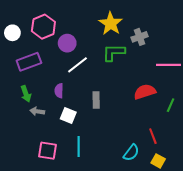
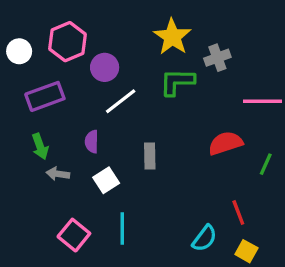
white square: (68, 115) -> (106, 180), turned 35
pink square: (48, 151) -> (74, 235), turned 30

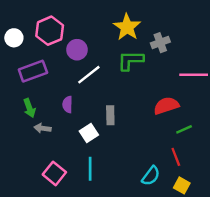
green line: (266, 164) -> (184, 129), moved, turned 42
white square: (106, 180) -> (89, 133), moved

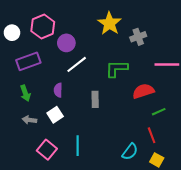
green L-shape: (131, 60) -> (117, 69), moved
gray arrow: (42, 128) -> (29, 120), moved
white square: (89, 133) -> (55, 115), moved

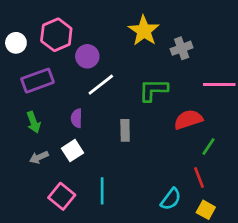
green line: (159, 112) -> (208, 147), turned -32
gray arrow: (29, 120) -> (39, 157), turned -32

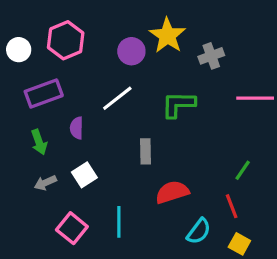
purple circle: (87, 56) -> (131, 51), moved
purple semicircle: (77, 118) -> (77, 128), moved
red semicircle: (188, 120) -> (172, 192), moved

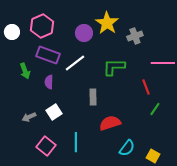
purple rectangle: (44, 93) -> (48, 55), moved, turned 40
green arrow: (39, 142) -> (25, 71), moved
red line: (232, 206) -> (146, 87), moved

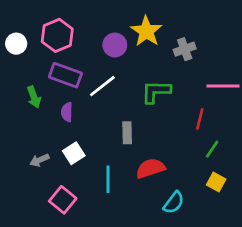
red line: (146, 87) -> (200, 119), turned 35
cyan line: (76, 142) -> (108, 179), moved
yellow square: (153, 156) -> (216, 182), moved

